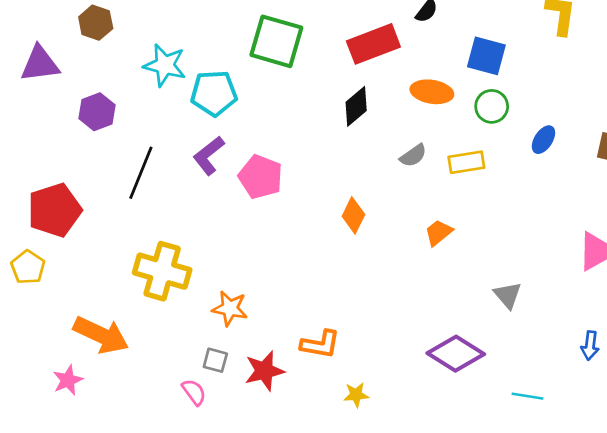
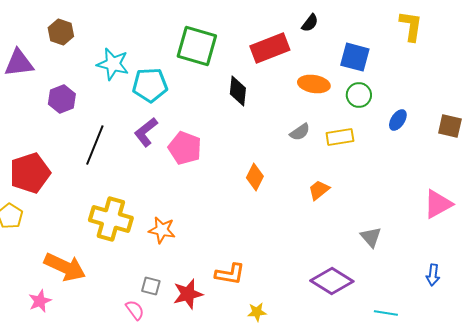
black diamond: (356, 106) -> (238, 91), moved, turned -44
orange star: (230, 308) -> (162, 230), moved

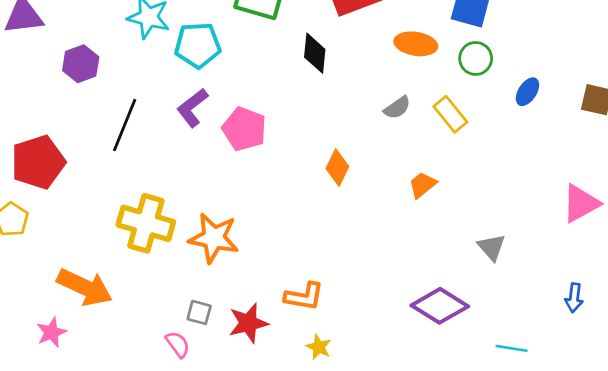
yellow rectangle: (340, 137) -> (450, 114), turned 60
orange star: (162, 230) -> (214, 238), size x1.4
yellow star: (257, 312) -> (319, 347), moved, turned 30

